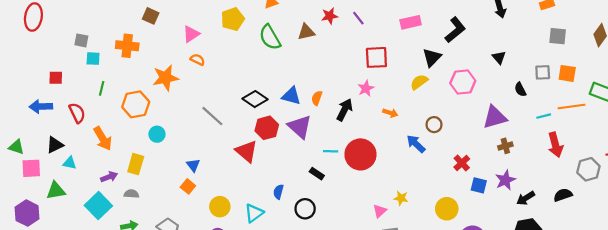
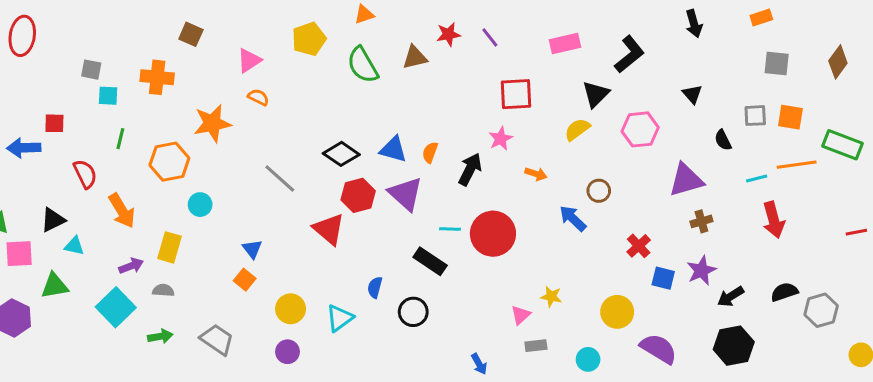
blue arrow: (41, 106) -> (24, 148), moved
gray hexagon: (588, 169) -> (821, 310), moved
black rectangle: (317, 174) -> (430, 261), size x1.5

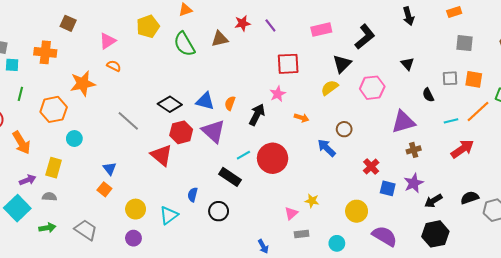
orange line: (797, 165) -> (478, 112), turned -35
red arrow: (774, 220) -> (462, 149), turned -110
cyan line: (450, 229) -> (243, 155), turned -32

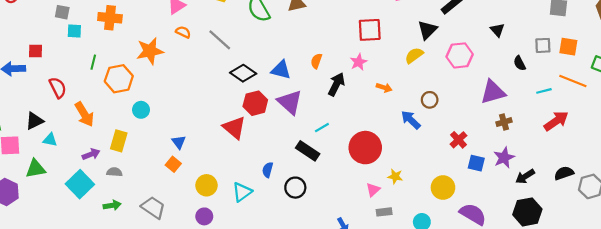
green line: (20, 94) -> (93, 62), moved
orange semicircle: (230, 103) -> (316, 61), moved
orange line: (478, 112) -> (573, 81), turned 65
gray line: (128, 121) -> (220, 40), moved
red circle: (273, 158) -> (365, 148), moved

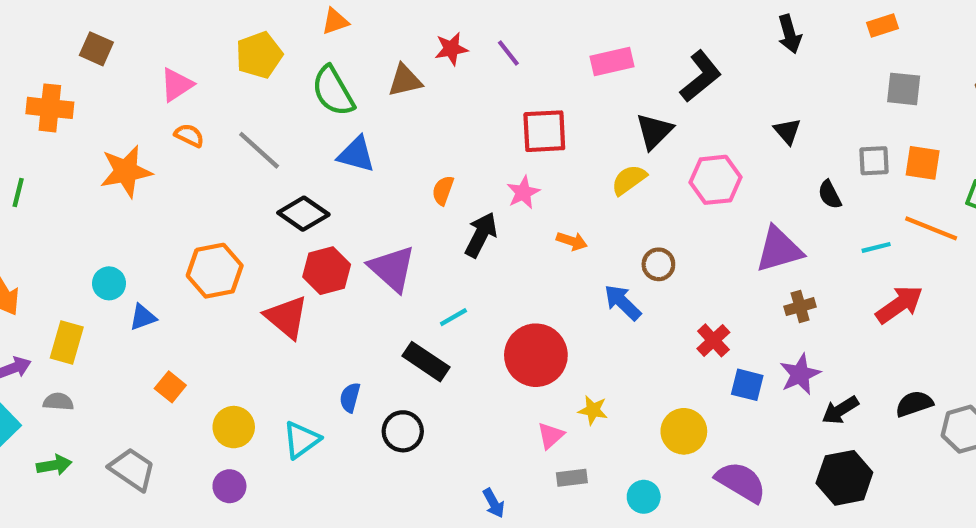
blue triangle: (281, 70) -> (356, 154), moved
orange hexagon: (119, 79) -> (215, 271), moved
blue triangle: (179, 142) -> (143, 317), moved, turned 48

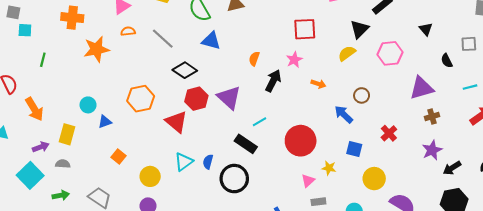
orange cross: (50, 108) -> (72, 18), moved
orange semicircle: (189, 135) -> (128, 31), turned -32
blue square: (747, 385) -> (354, 149), moved
black circle: (403, 431) -> (234, 179), size x1.4
cyan triangle: (301, 440) -> (184, 162), moved

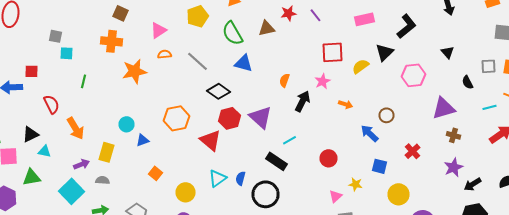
yellow semicircle: (347, 53) -> (360, 66), moved
brown cross: (432, 116) -> (454, 135), turned 32
red circle: (301, 141) -> (328, 158), size x0.6

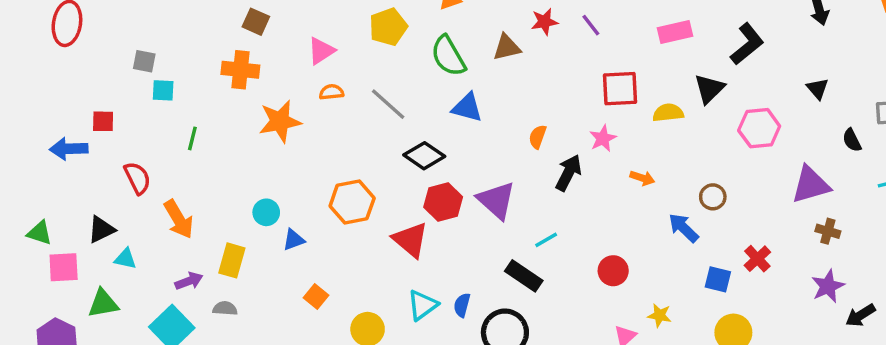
yellow semicircle: (360, 66) -> (668, 113), turned 30
blue square: (380, 166) -> (718, 279), moved

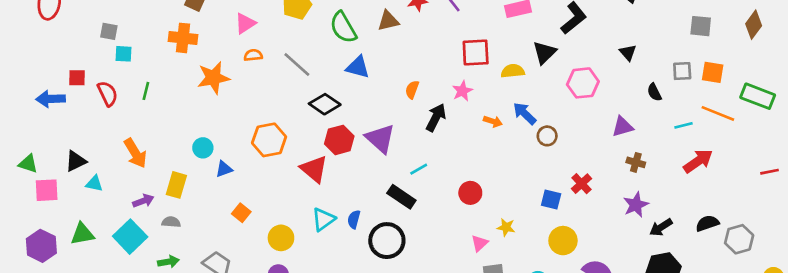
red semicircle: (137, 178) -> (108, 94), moved
purple triangle: (811, 185) -> (623, 127), size x0.7
blue arrow: (684, 228) -> (525, 113), moved
green triangle: (103, 303) -> (82, 234), moved

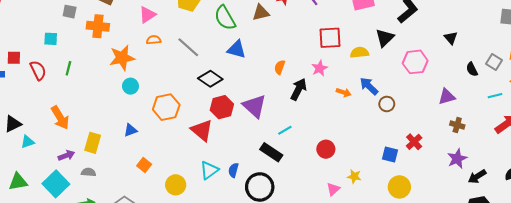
gray square: (109, 31) -> (70, 12), moved
gray square: (682, 71) -> (494, 62), moved, turned 35
cyan circle: (203, 148) -> (130, 86), moved
cyan triangle: (94, 184) -> (28, 142), turned -32

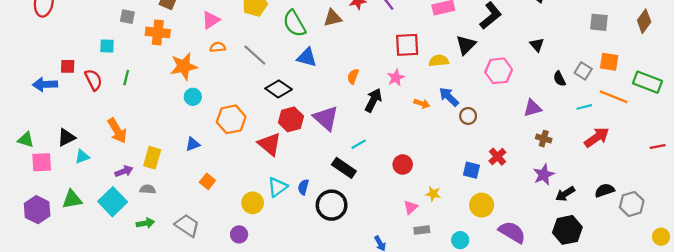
yellow circle: (176, 185) -> (253, 203), moved

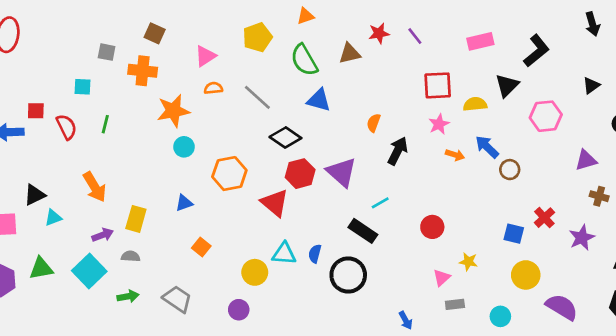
black triangle: (537, 45) -> (591, 85), turned 35
pink star: (396, 78) -> (439, 124), moved
purple star: (544, 175) -> (582, 238), moved
cyan triangle: (277, 187) -> (284, 254), turned 40

